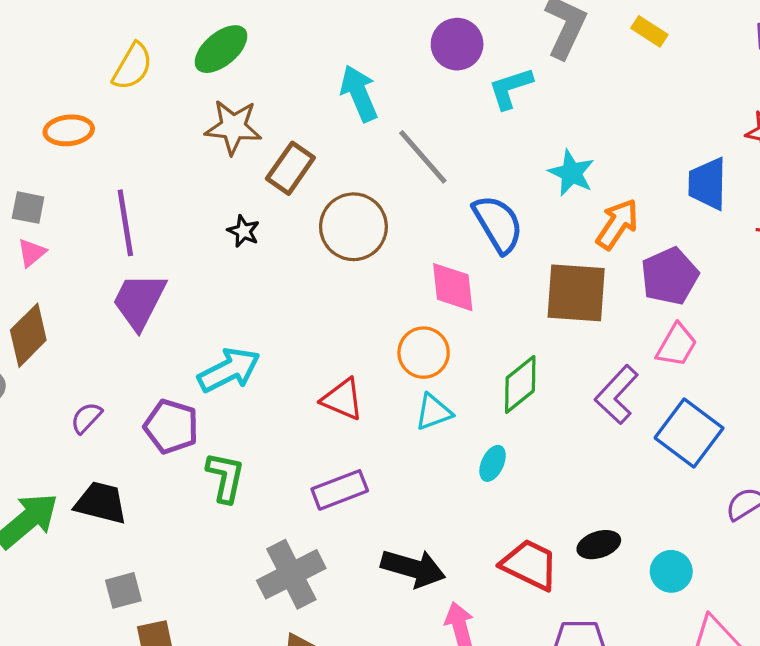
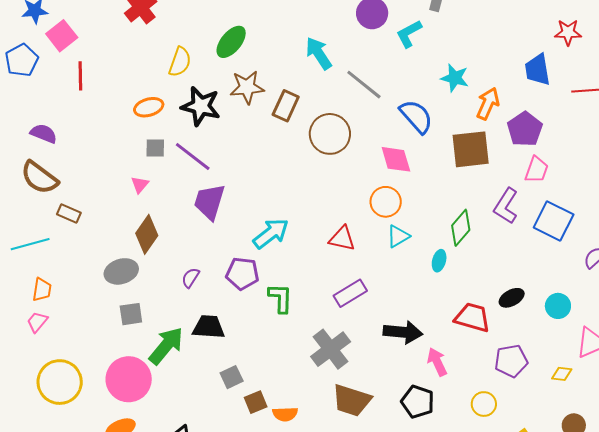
gray square: (28, 208) -> (155, 148), moved
purple line: (125, 223) -> (193, 156), turned -33
black star: (243, 231) -> (201, 106), moved, size x2.0
green diamond: (520, 384) -> (461, 228), moved

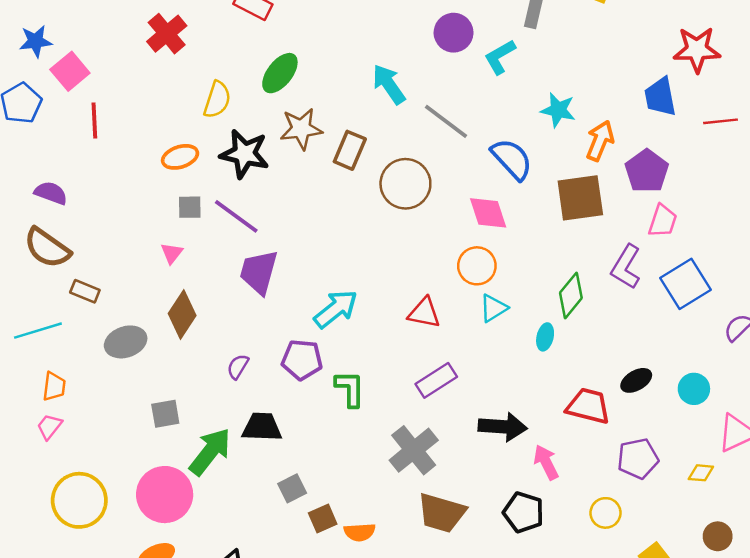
red star: (568, 32) -> (697, 50), size x1.4
blue square: (554, 221) -> (686, 284), turned 33
gray ellipse: (121, 271) -> (126, 342), moved

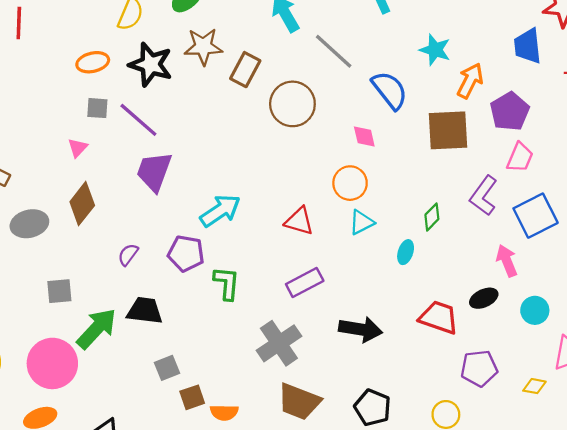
pink diamond: (488, 213) -> (364, 137), size x0.7
green diamond: (571, 295) -> (432, 217), size x0.7
pink arrow: (546, 462) -> (507, 261), moved

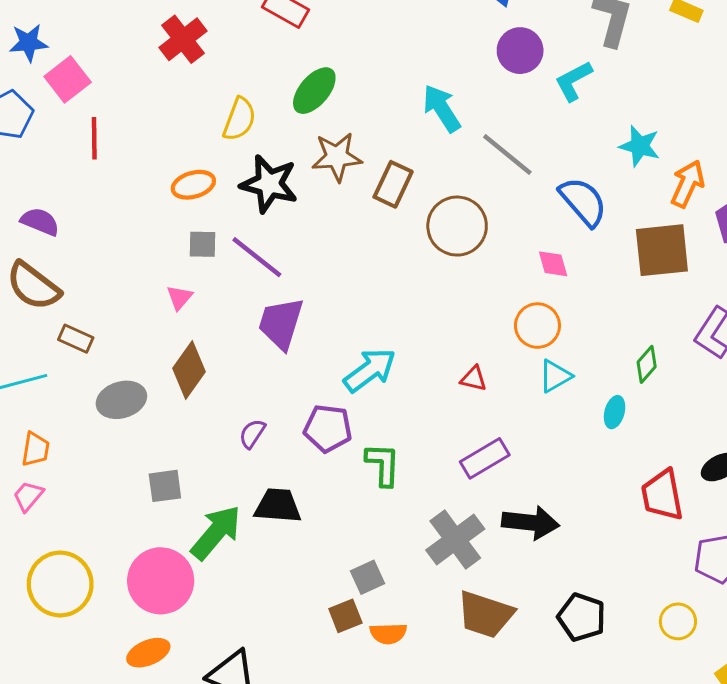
red triangle: (299, 221) -> (474, 379), size x0.7
red trapezoid: (439, 317) -> (662, 495), turned -117
black arrow: (361, 329) -> (531, 523), moved
gray square: (167, 368) -> (368, 577), moved

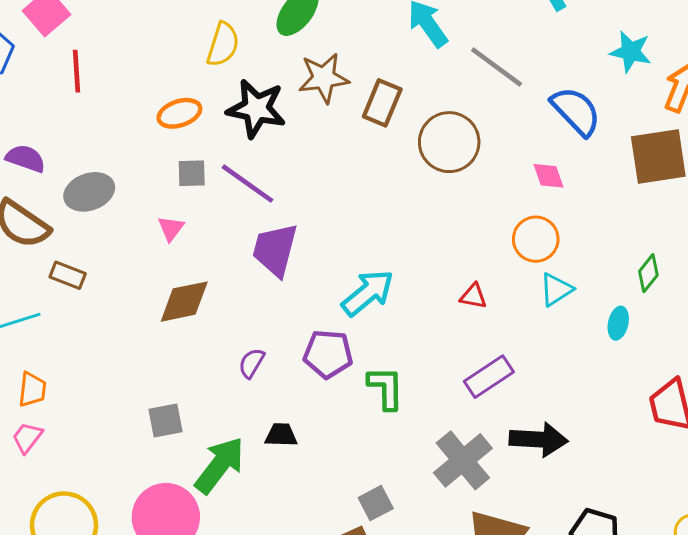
brown diamond: (189, 370) -> (184, 302), turned 46
gray ellipse: (121, 400) -> (89, 192), moved
black trapezoid: (278, 506) -> (281, 435), size x0.7

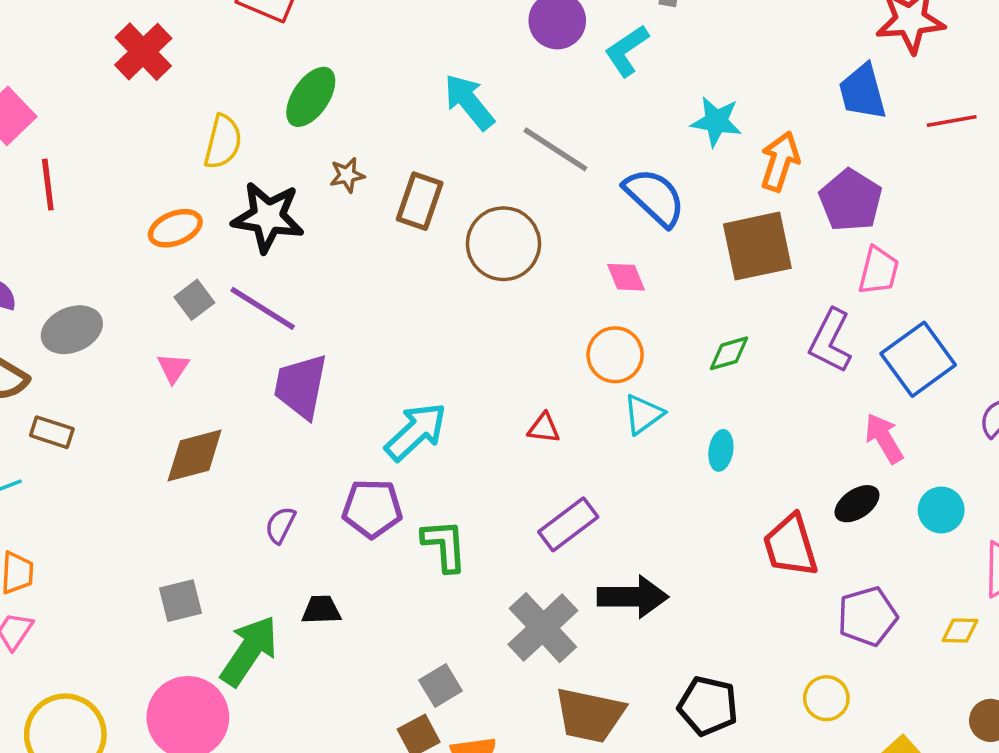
brown star: (324, 78) -> (347, 175), size x0.6
gray square: (192, 173) -> (194, 300), turned -32
green diamond: (648, 273) -> (729, 353), moved, turned 39

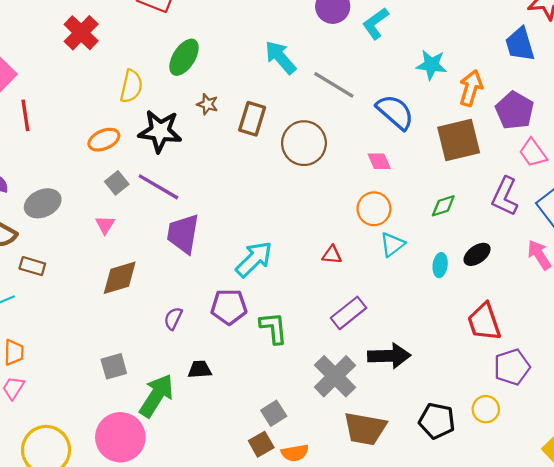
brown star: (347, 175) -> (208, 104), turned 30
pink trapezoid: (879, 271) -> (533, 153), turned 132
black ellipse: (857, 504) -> (477, 254), moved
purple pentagon: (867, 616) -> (512, 367), moved
yellow circle: (826, 698) -> (486, 409), moved

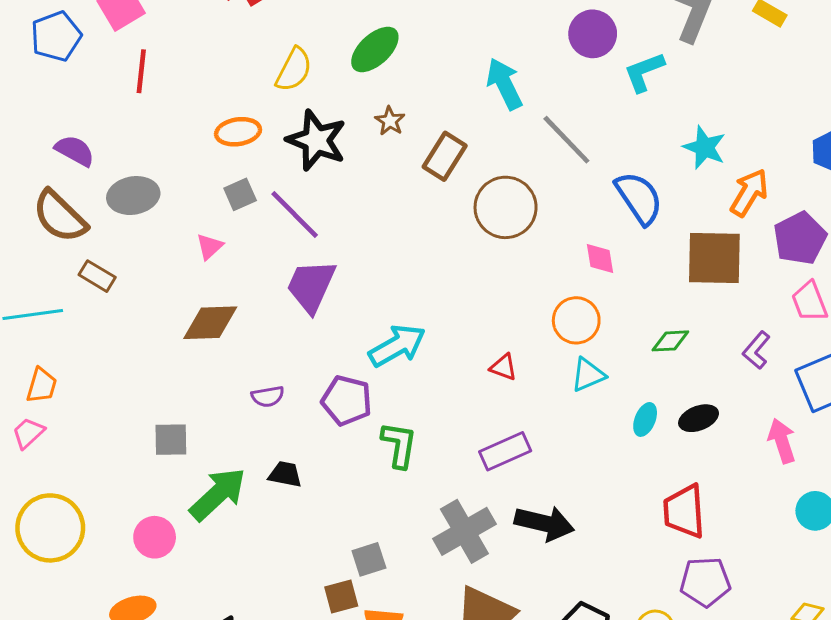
purple L-shape: (505, 196) -> (756, 350), size x0.7
purple semicircle: (173, 318) -> (268, 396), turned -140
pink circle: (120, 437) -> (155, 537), size x0.6

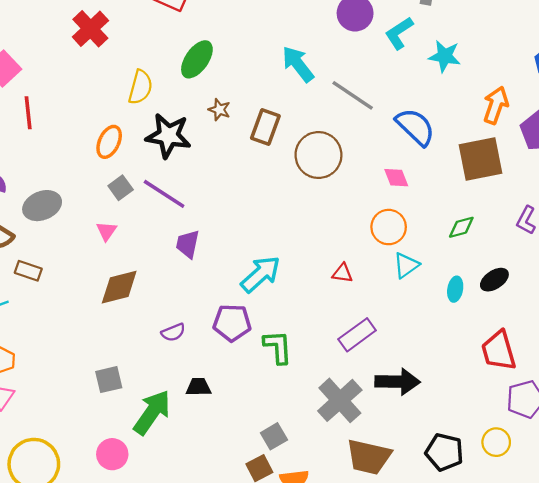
orange ellipse: (238, 132) -> (109, 142), turned -44
cyan star: (704, 147) -> (445, 56), moved
purple trapezoid: (311, 286) -> (188, 244), size x0.7

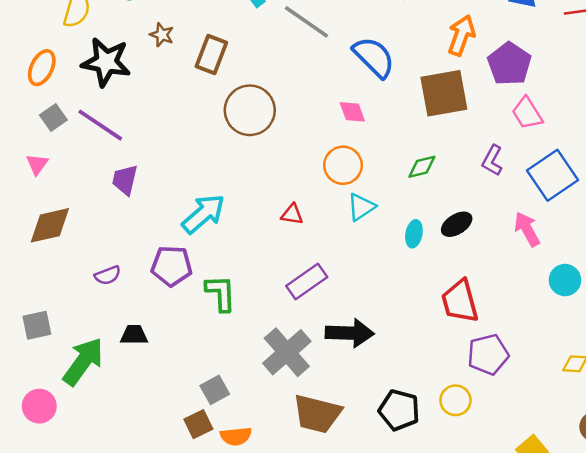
brown circle: (318, 155) -> (250, 110), moved

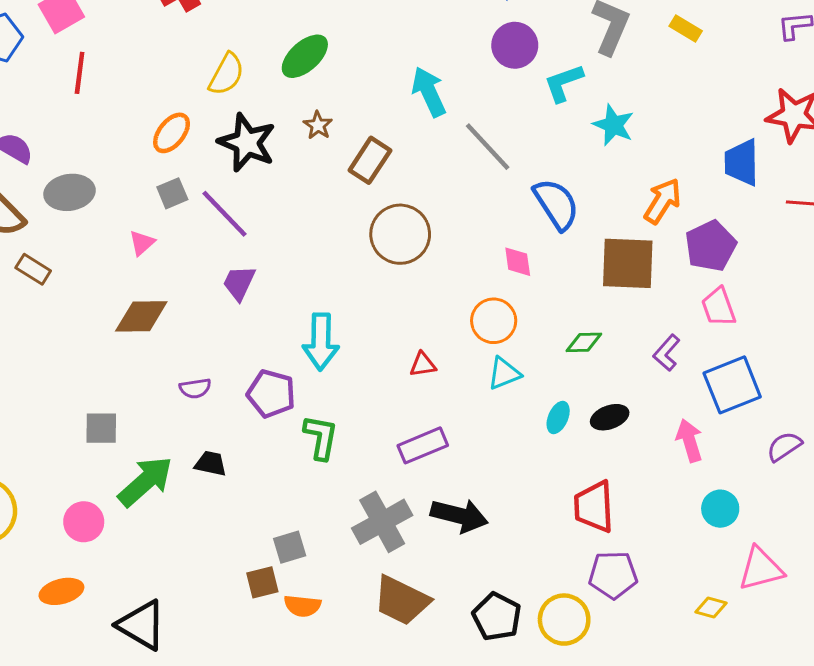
cyan arrow: (203, 214) -> (321, 342), turned 120
red triangle: (292, 214) -> (423, 365), turned -30
yellow circle: (455, 400) -> (564, 620), size x1.4

